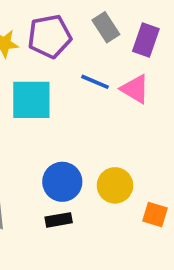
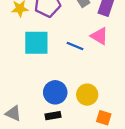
blue line: (95, 82) -> (75, 46), moved
orange square: (155, 214) -> (104, 118), moved

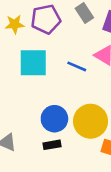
yellow circle: (87, 95) -> (91, 121), size x1.4

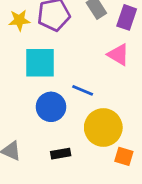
blue line: (77, 66) -> (83, 90), moved
blue circle: (54, 119) -> (51, 107), moved

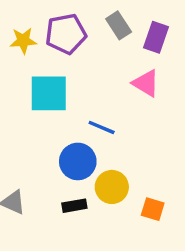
blue circle: (51, 107) -> (78, 161), moved
yellow circle: (103, 127) -> (112, 187), moved, size x0.7

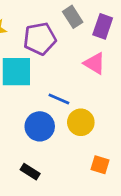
purple pentagon: (66, 34) -> (40, 39), moved
yellow circle: (112, 187) -> (81, 122), moved
black rectangle: (74, 206) -> (30, 172), moved, turned 42

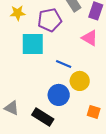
blue circle: (40, 126) -> (59, 95), moved
black rectangle: (30, 172) -> (43, 117), size x1.5

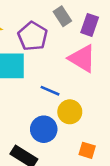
purple pentagon: (50, 20) -> (33, 36), turned -30
pink triangle: (90, 38) -> (82, 58), size x1.4

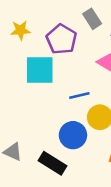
blue line: (50, 91) -> (79, 95), turned -36

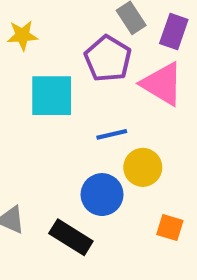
purple pentagon: (61, 39) -> (108, 59), moved

